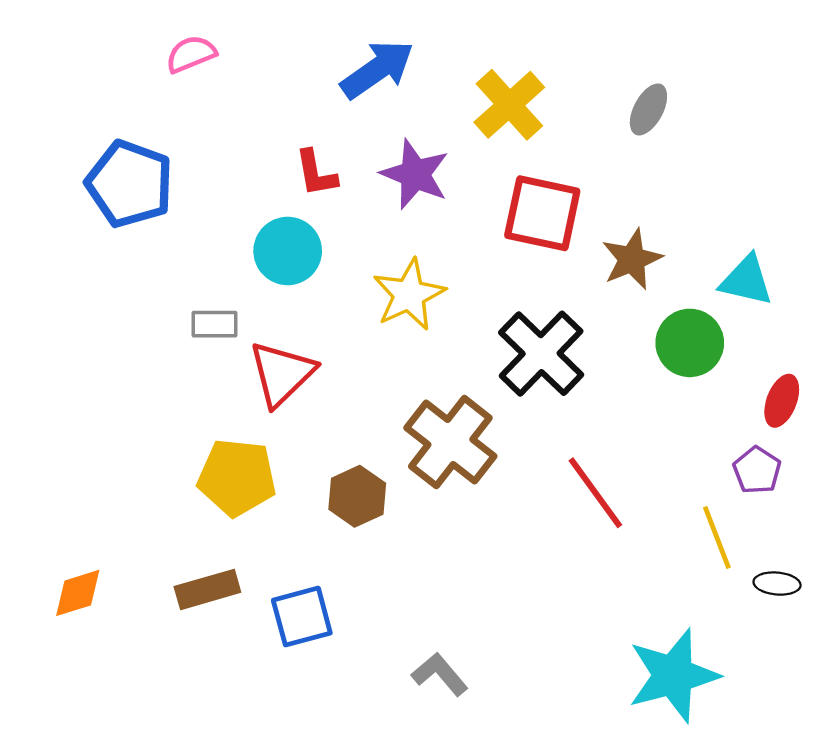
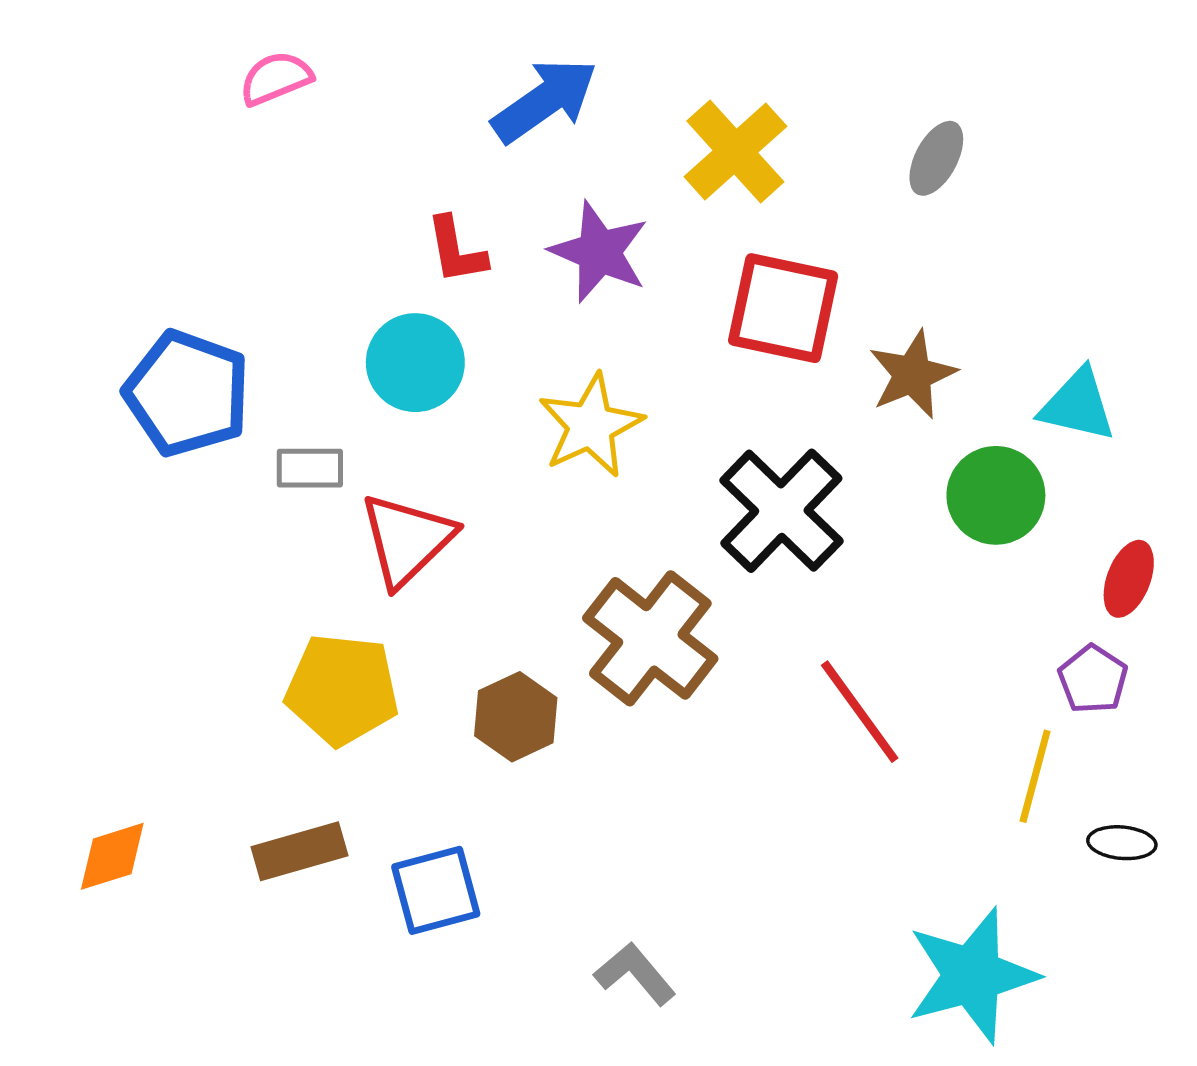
blue pentagon: (130, 184) -> (187, 393), moved
yellow line: (717, 538) -> (1035, 776), turned 36

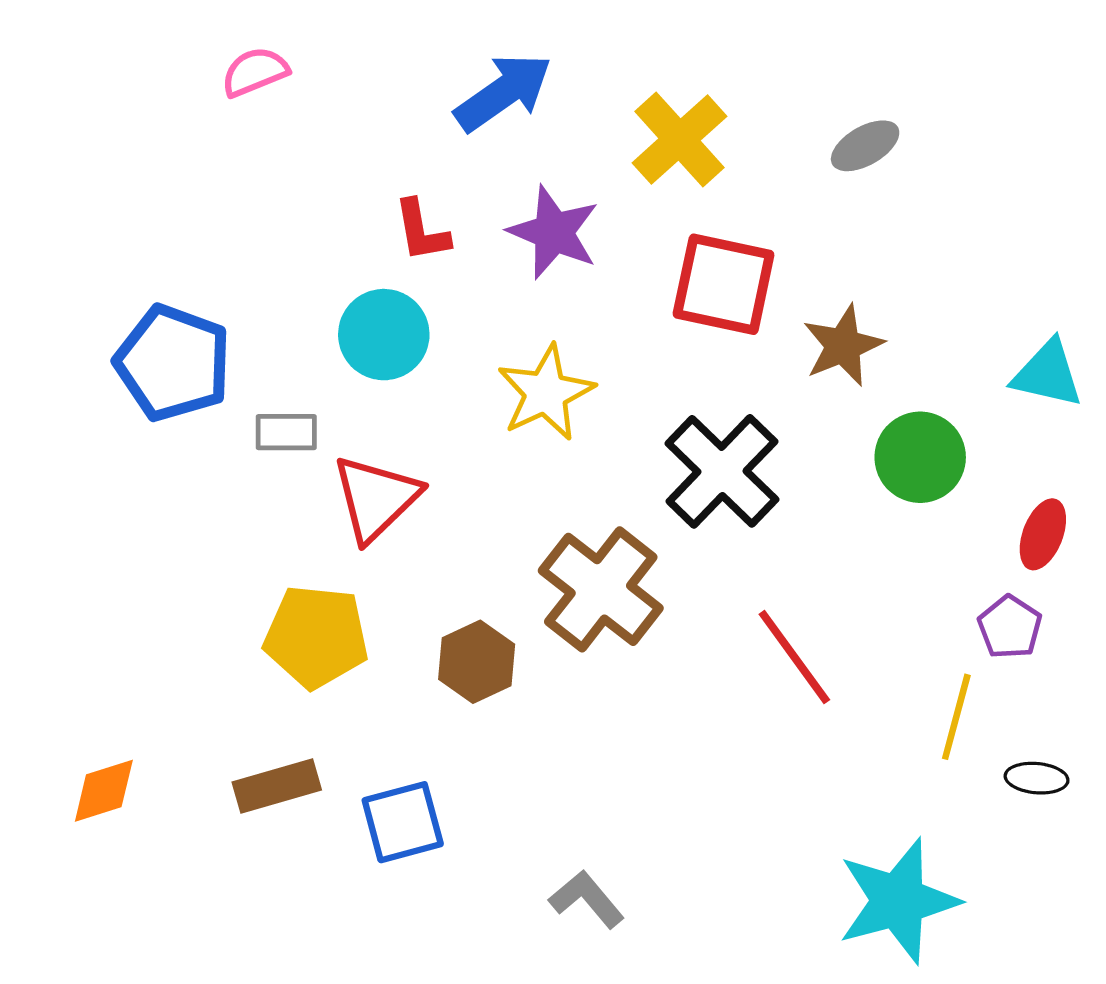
gray ellipse: (936, 158) -> (865, 146), turned 32
cyan triangle: (1078, 405) -> (1048, 374), moved

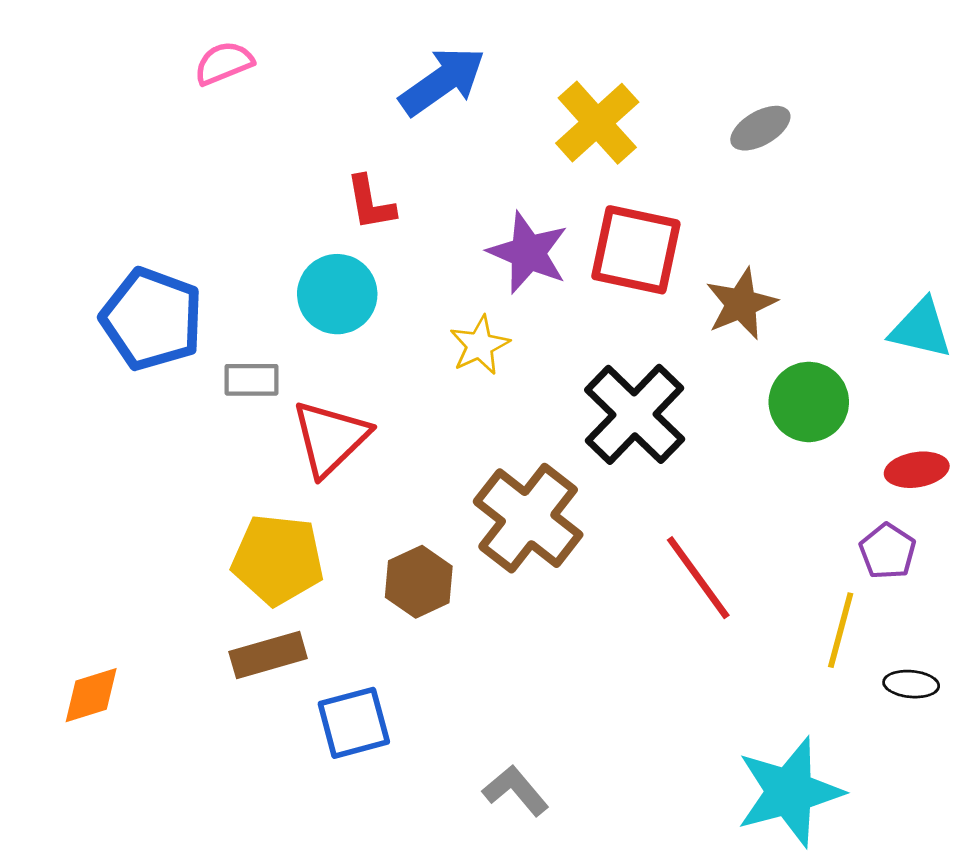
purple star: (554, 232) -> (528, 253), moved
yellow star: (546, 393) -> (480, 345), size x0.7
red ellipse: (1043, 534) -> (917, 470), turned 60
brown rectangle: (277, 786) -> (268, 655), moved

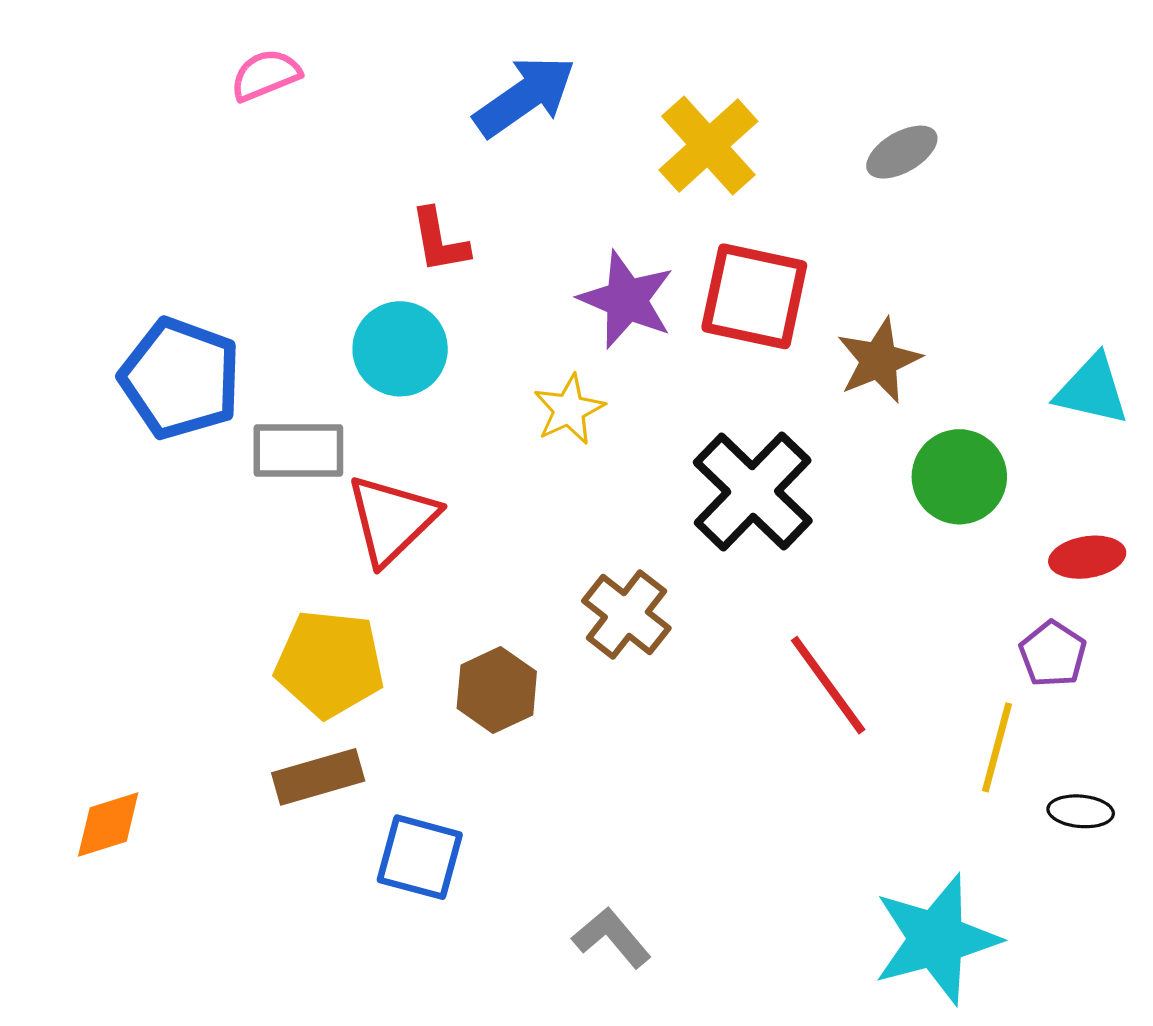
gray rectangle: (251, 380) -> (298, 451), size x1.4
brown cross: (528, 518) -> (626, 615), size x0.7
blue square: (354, 723) -> (420, 857), turned 30

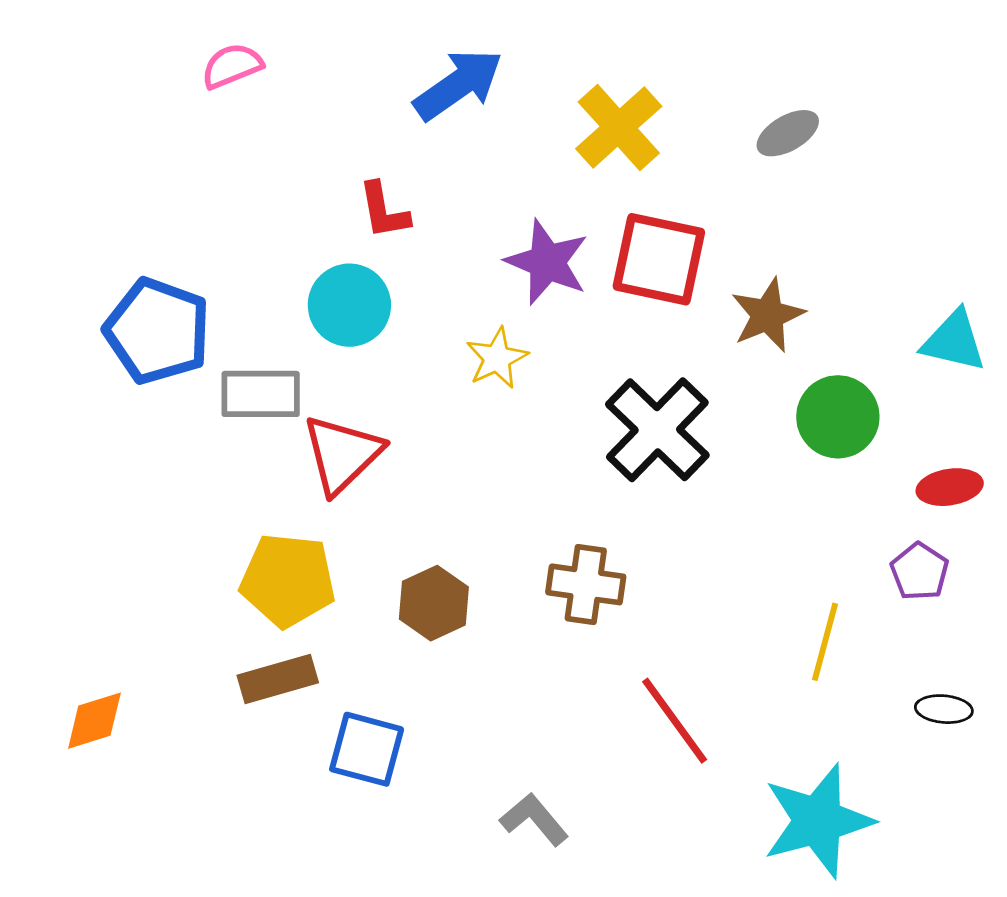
brown cross: (626, 615) -> (586, 584), moved, turned -30
red line: (828, 685) -> (675, 721), moved
yellow line: (997, 747) -> (825, 642), moved

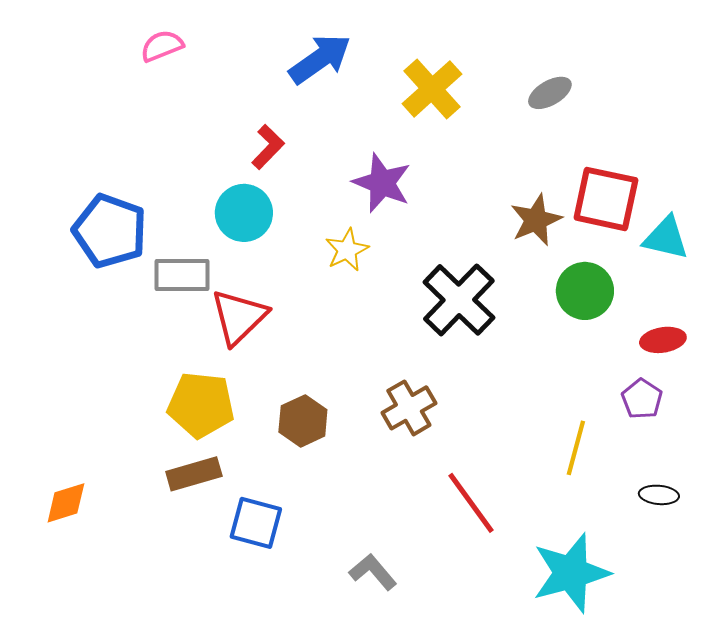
red L-shape: (384, 211) -> (268, 147), turned -126
red square: (659, 259) -> (606, 199), moved
brown cross: (586, 584) -> (409, 408), turned -38

